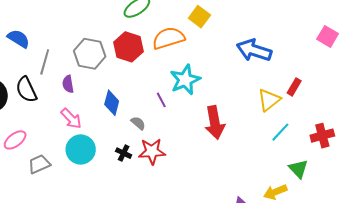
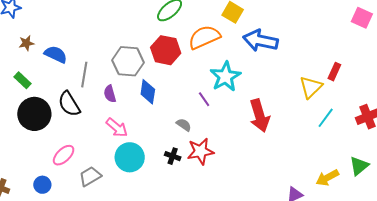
blue arrow: (254, 50) -> (260, 41), moved
blue diamond: (112, 103) -> (148, 92), moved
green triangle: (298, 169) -> (359, 166), moved, turned 40

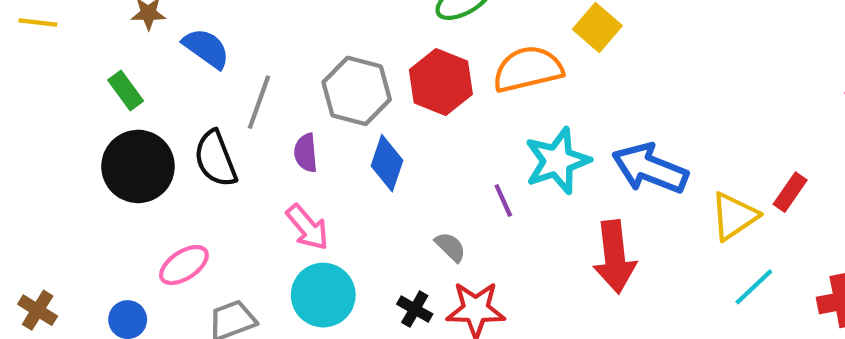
blue arrow: (260, 41) -> (650, 168), moved

